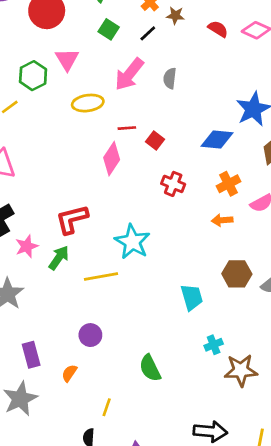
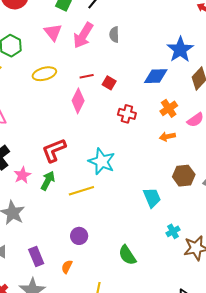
pink triangle: (67, 59) -> (53, 32), moved
yellow ellipse: (88, 103) -> (44, 74), moved

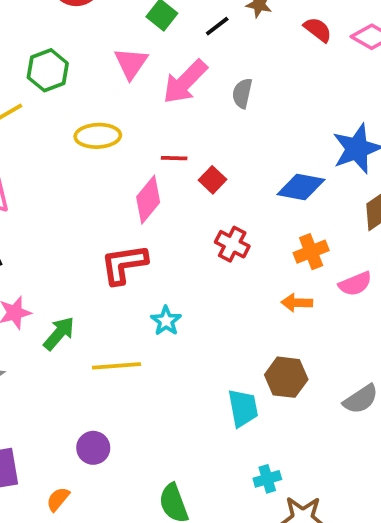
red L-shape: (54, 150) -> (124, 264), moved
cyan star: (102, 161) -> (166, 321), size x0.6
brown hexagon: (184, 176) -> (286, 377), moved

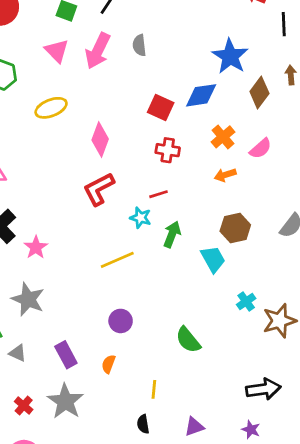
red line: (174, 158) -> (158, 194), moved
red square: (212, 180) -> (161, 108), moved, size x1.4
green arrow: (59, 333) -> (172, 234), moved

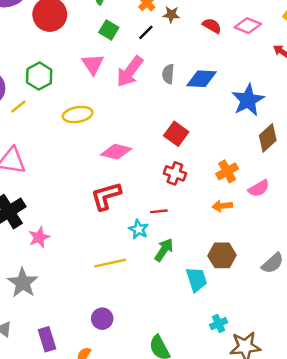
blue diamond: (201, 95) -> (201, 79), moved
pink diamond: (100, 139) -> (116, 152), turned 72

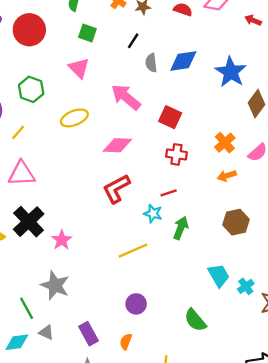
black line: (146, 32) -> (133, 41), moved
pink arrow: (130, 72) -> (126, 97), moved, turned 104
yellow line: (18, 106) -> (18, 132), moved
cyan trapezoid: (196, 279) -> (219, 275), moved

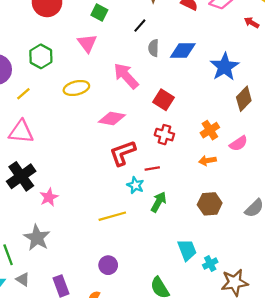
red L-shape: (116, 189) -> (123, 153), moved

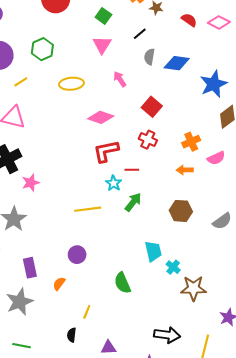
pink triangle: (87, 43) -> (102, 45), moved
pink arrow: (126, 76) -> (120, 79), size x0.6
cyan cross: (210, 264) -> (173, 267), turned -32

